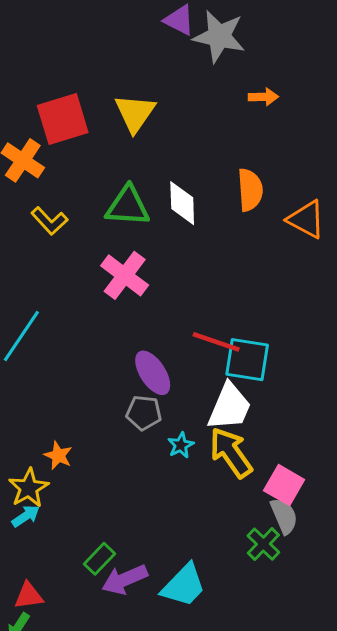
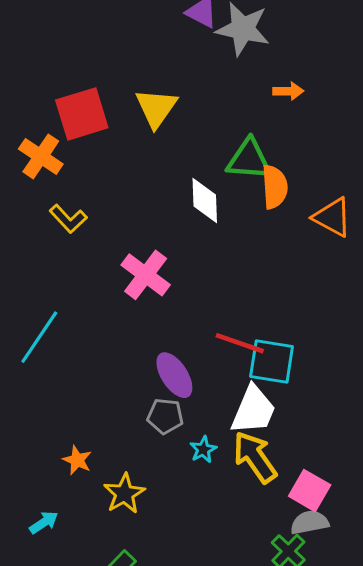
green triangle: (128, 206) -> (249, 159), moved
yellow star: (29, 488) -> (124, 494), moved
gray semicircle: (284, 516) -> (310, 522), turned -78

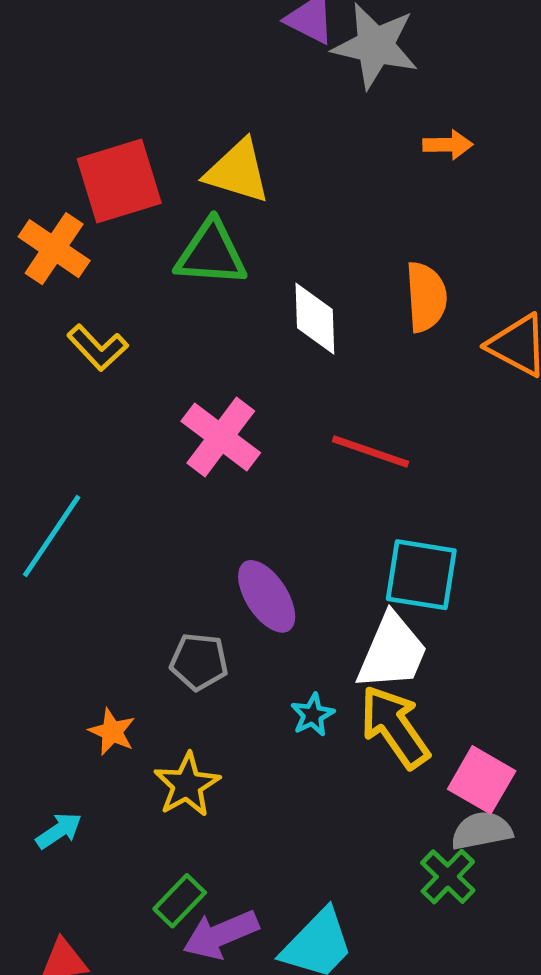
yellow triangle: (156, 108) -> (238, 171), turned -48
green triangle: (249, 159) -> (211, 253), moved
red line: (240, 343) -> (370, 451), moved
gray pentagon: (165, 416) -> (199, 662), moved

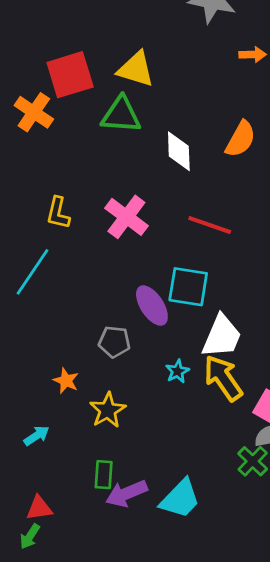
orange semicircle: (426, 297) -> (241, 139), turned 33
yellow L-shape: (98, 348) -> (58, 213), moved, turned 56
cyan square: (421, 575) -> (188, 287), moved
green rectangle: (180, 901) -> (104, 475), turned -40

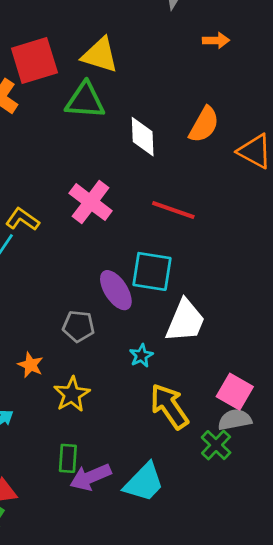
yellow L-shape: (58, 213) -> (22, 219), moved, turned 112
yellow arrow: (223, 378) -> (169, 406), moved

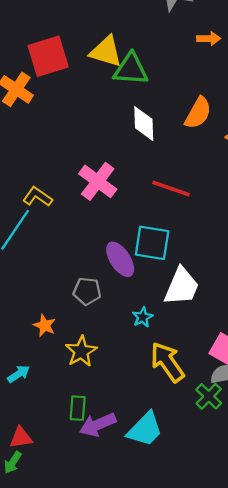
green triangle: (85, 101) -> (131, 69), moved

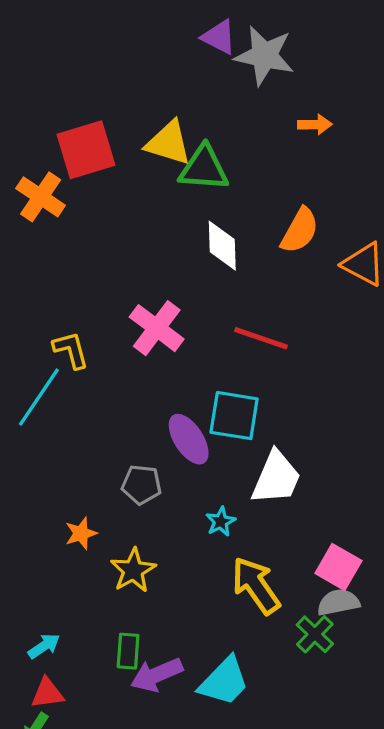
yellow L-shape: (37, 197) -> (71, 350), turned 40
orange star: (45, 325) -> (81, 533), turned 30
cyan arrow: (19, 374) -> (44, 646), moved

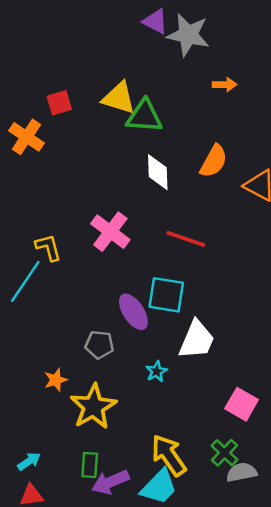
red square: (86, 150) -> (59, 103), size x0.6
yellow star: (133, 570) -> (93, 407), size x1.4
yellow arrow: (256, 586) -> (169, 455), moved
gray semicircle: (338, 602) -> (242, 472), moved

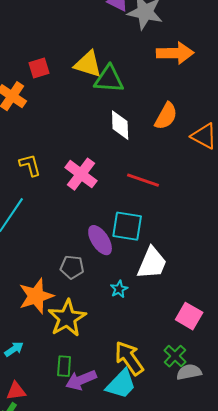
orange arrow: (225, 85) -> (175, 53), size x1.8
yellow L-shape: (48, 247) -> (30, 165), moved
orange star: (56, 380) -> (36, 296), size x1.8
cyan arrow: (29, 461) -> (14, 349), moved

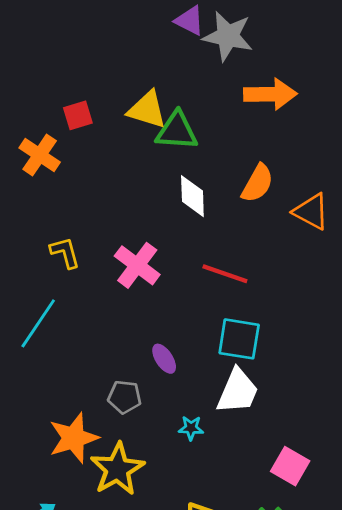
cyan square: (127, 226) -> (239, 339), moved
purple ellipse: (100, 240) -> (164, 359), size x0.7
cyan star: (119, 289) -> (191, 428), turned 30

